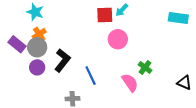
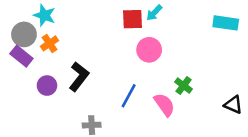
gray circle: (37, 47) -> (24, 34), moved
blue line: (91, 76) -> (129, 96), moved, turned 54

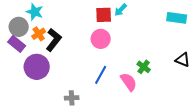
pink circle: (149, 50) -> (101, 39), moved
black L-shape: (79, 77) -> (54, 40), moved
purple circle: (47, 86) -> (37, 67), size x1.6
black triangle: (233, 105) -> (183, 60), moved

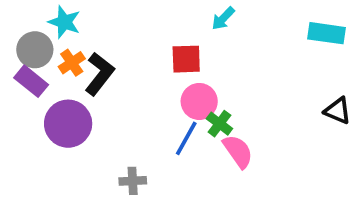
red square: (104, 15) -> (186, 59), moved
pink circle: (101, 39) -> (199, 101), moved
green cross: (144, 67) -> (219, 124), moved

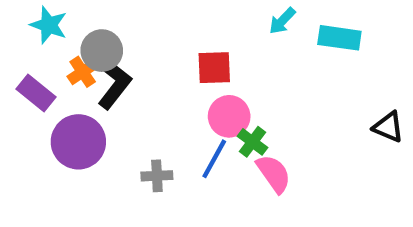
cyan arrow: (223, 18) -> (282, 21), moved
cyan star: (64, 22) -> (49, 25), moved
cyan rectangle: (327, 33) -> (339, 38), moved
gray circle: (35, 50) -> (102, 51), moved
gray cross: (133, 181) -> (157, 176), moved

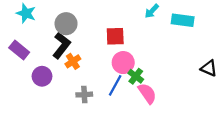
gray circle: (102, 51) -> (66, 24), moved
orange cross: (83, 72) -> (73, 61), moved
purple circle: (78, 142) -> (42, 76), size x0.7

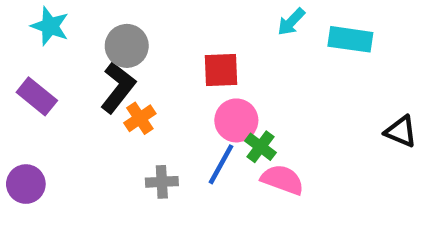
purple circle: (42, 76) -> (26, 184), moved
pink semicircle: (147, 93) -> (282, 180), turned -35

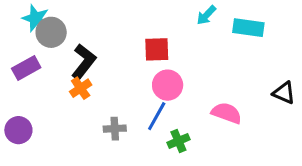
gray circle: (127, 46) -> (51, 32), moved
purple rectangle: (37, 96) -> (26, 68), turned -68
orange cross: (140, 118) -> (81, 88), moved
green cross: (260, 147) -> (178, 141), moved, turned 30
pink semicircle: (282, 180) -> (227, 113), moved

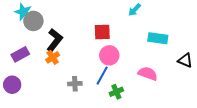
cyan rectangle: (248, 28) -> (158, 38), moved
purple rectangle: (26, 68) -> (20, 54), moved

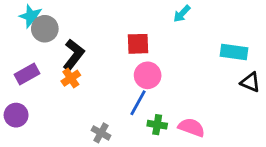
cyan rectangle: (158, 38) -> (234, 52), moved
pink semicircle: (148, 74) -> (191, 127), moved
gray cross: (75, 84) -> (101, 133), moved, turned 32
green cross: (116, 92) -> (157, 125), turned 32

